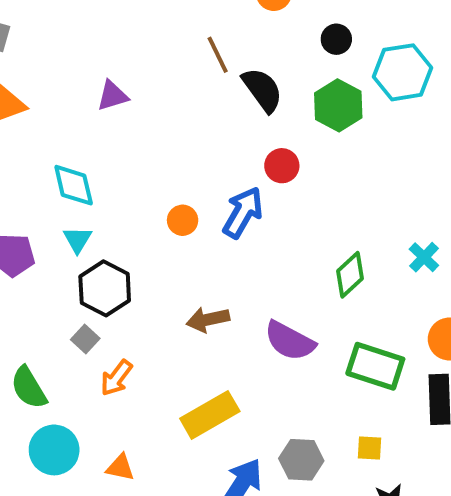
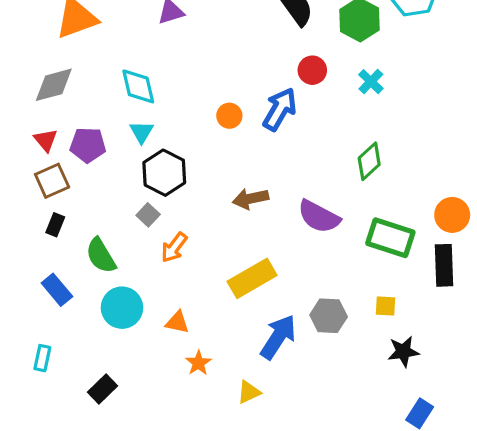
cyan cross: (424, 257) -> (371, 82), moved

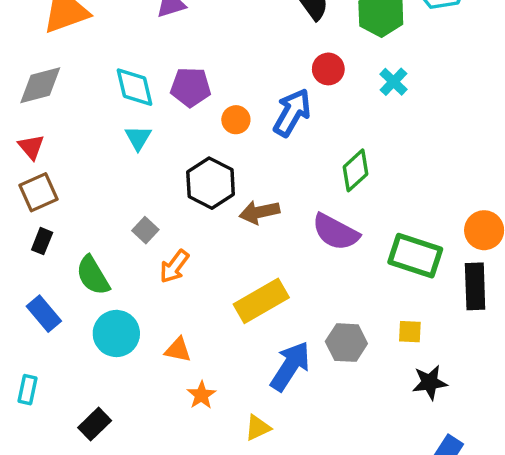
purple pentagon: (88, 145) -> (191, 87), moved
green diamond: (369, 161) -> (355, 170), moved
black hexagon: (164, 173) -> (211, 183), moved

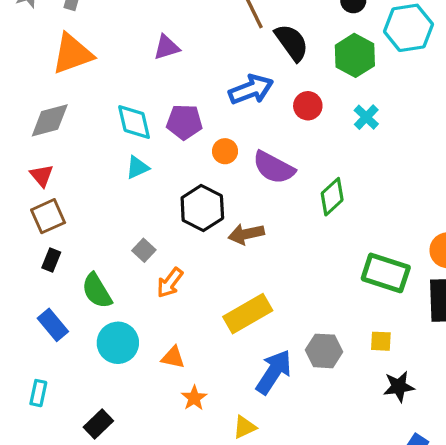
blue arrow: (292, 112) -> (251, 90), moved, turned 39
cyan triangle: (138, 138) -> (137, 167), turned 35
purple semicircle: (336, 232) -> (274, 167), moved

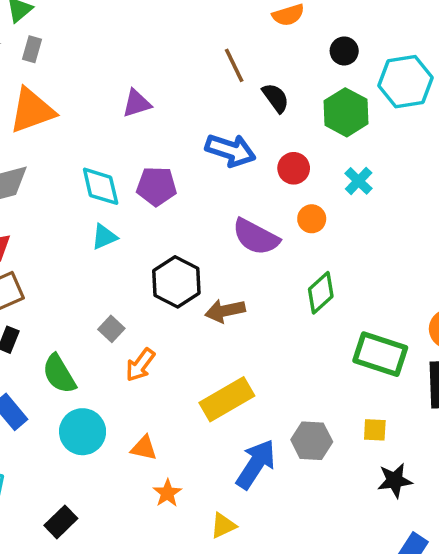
black semicircle: (292, 42) -> (276, 98), size x0.7
blue arrow: (251, 90) -> (230, 150), turned 39
orange circle: (225, 151) -> (312, 219), moved
green diamond: (332, 197) -> (321, 293), moved

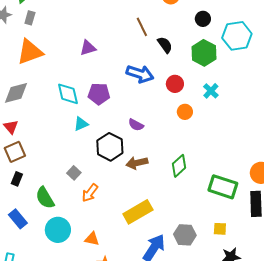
cyan triangle: (104, 237) -> (81, 124), moved
purple semicircle: (256, 237) -> (136, 125), moved, size x0.6
green diamond: (321, 293) -> (179, 166), moved

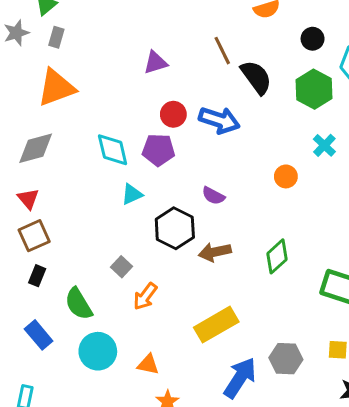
black semicircle: (165, 45) -> (256, 77), size x1.4
purple triangle: (88, 48) -> (156, 62), moved
red circle: (175, 84) -> (173, 114), moved

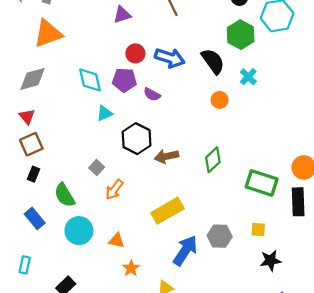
black semicircle: (256, 77) -> (213, 61), moved
purple semicircle: (213, 196) -> (152, 94), moved

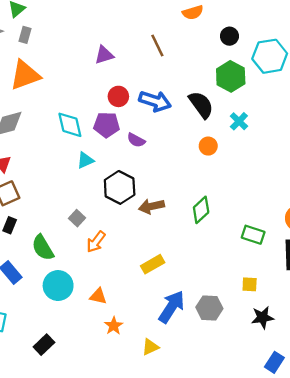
green rectangle: (262, 183) -> (253, 235), size x0.7
yellow rectangle: (168, 211) -> (153, 264), size x0.7
gray hexagon: (220, 236) -> (209, 308), moved

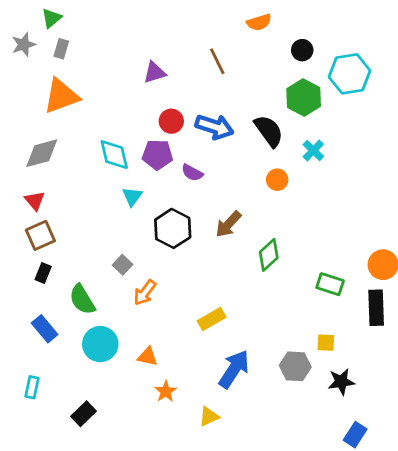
cyan triangle: (85, 160) -> (132, 196), turned -30
brown arrow: (151, 206) -> (228, 224), moved, turned -35
gray hexagon: (209, 308) -> (295, 366), moved

